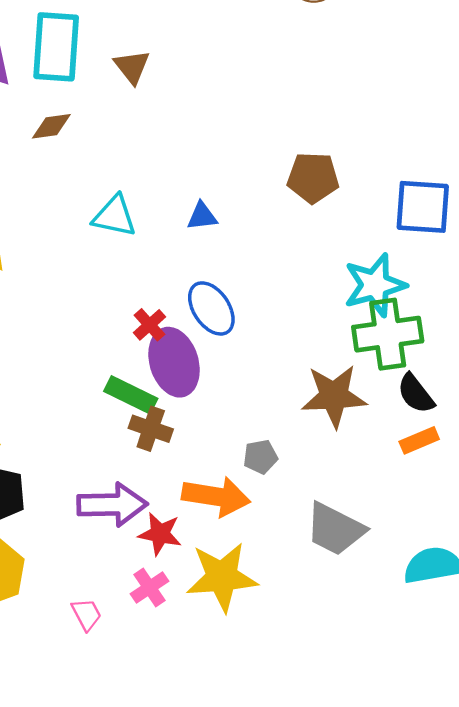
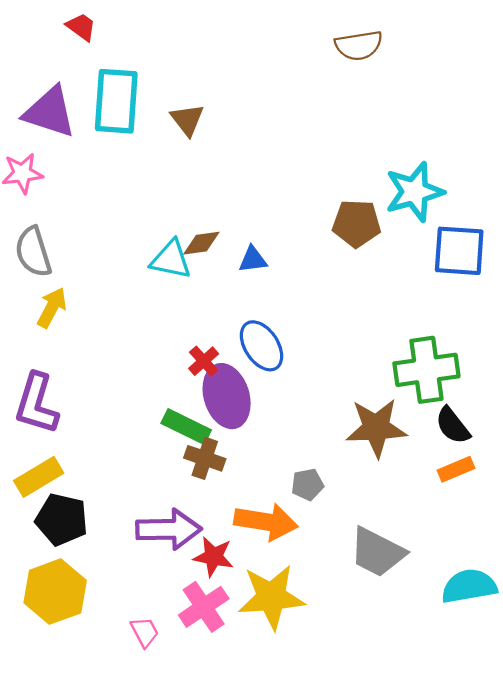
brown diamond: (51, 126) -> (201, 243), moved
cyan star: (375, 285) -> (414, 192), moved
pink cross: (149, 587) -> (204, 607), size x1.4

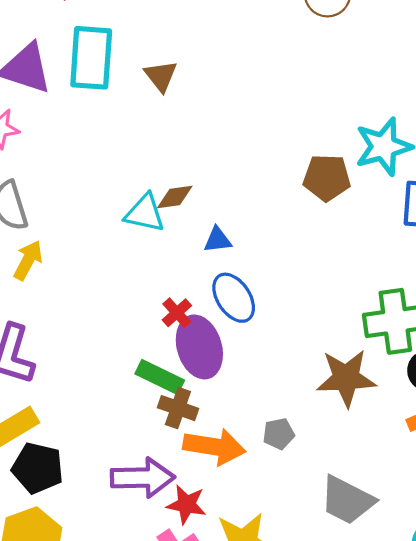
blue triangle: (253, 260) -> (218, 240), moved
orange arrow: (266, 522) -> (214, 447), moved

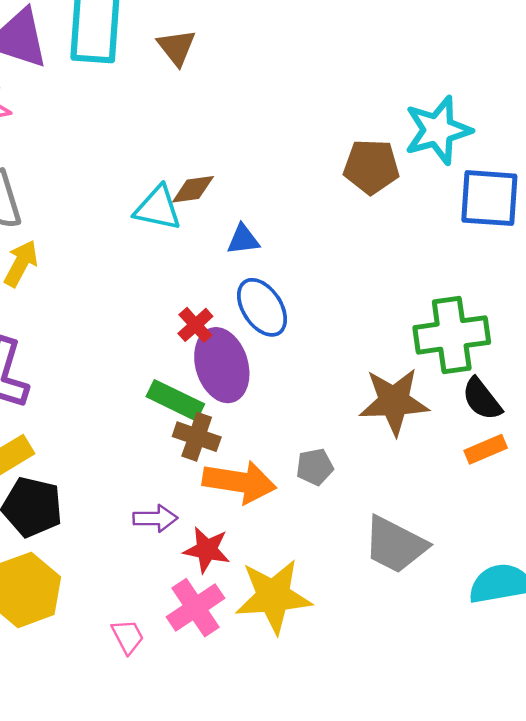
purple arrow: (143, 478) -> (155, 518), size x0.6

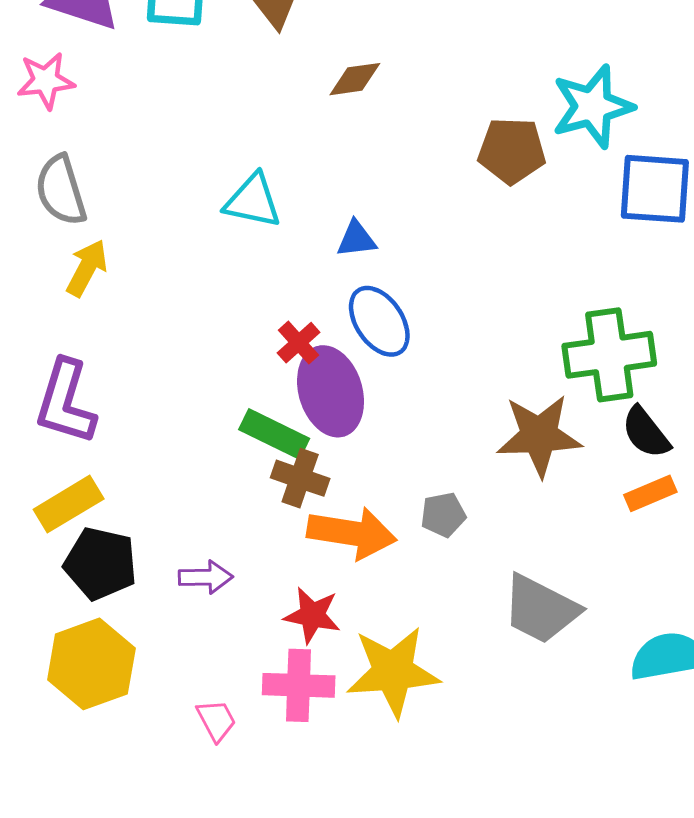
brown diamond: (193, 189) -> (355, 79), moved
purple arrow: (155, 518) -> (206, 577), moved
pink cross: (195, 608) -> (299, 685), turned 36

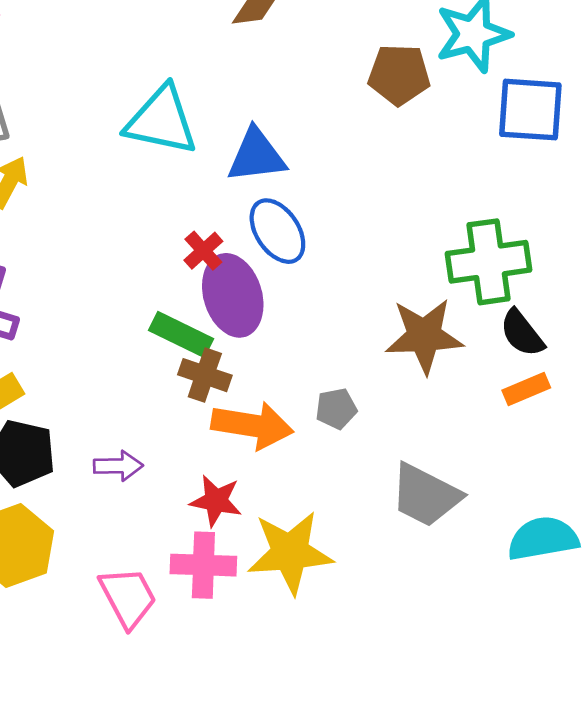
cyan triangle: (253, 201) -> (161, 121), size x1.4
blue triangle: (356, 239) -> (257, 156), size x1.6
pink trapezoid: (216, 720) -> (128, 597), size x1.6

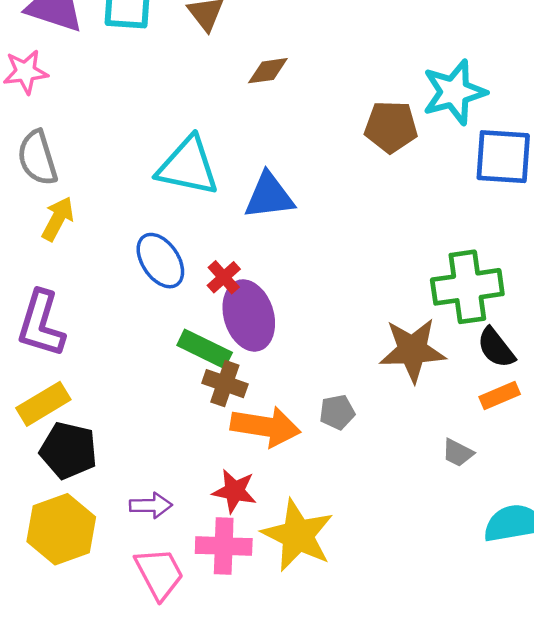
blue ellipse: (277, 231) -> (160, 261), moved
purple arrow: (118, 466) -> (151, 505), moved
gray trapezoid: (426, 495) -> (458, 453), moved, size x0.5
yellow star: (290, 552) -> (298, 535), turned 30

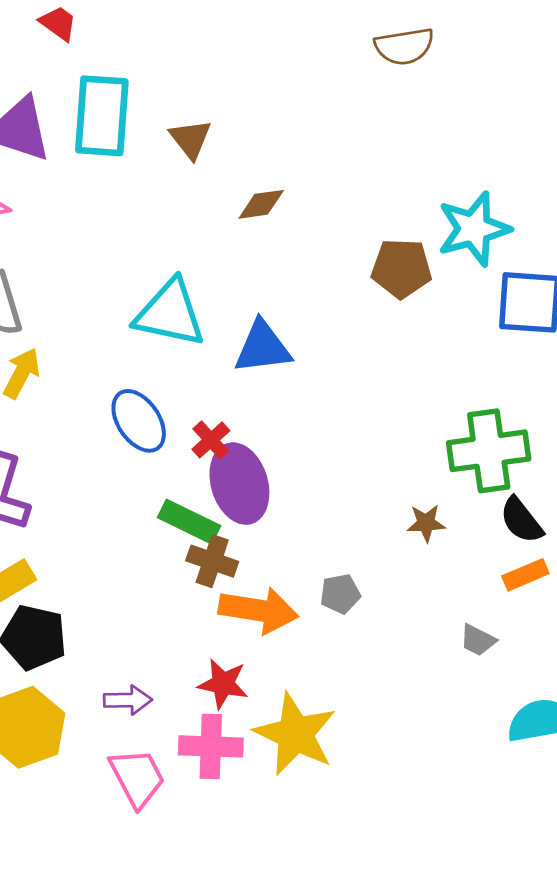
brown star: (412, 350) -> (426, 523), size x0.5

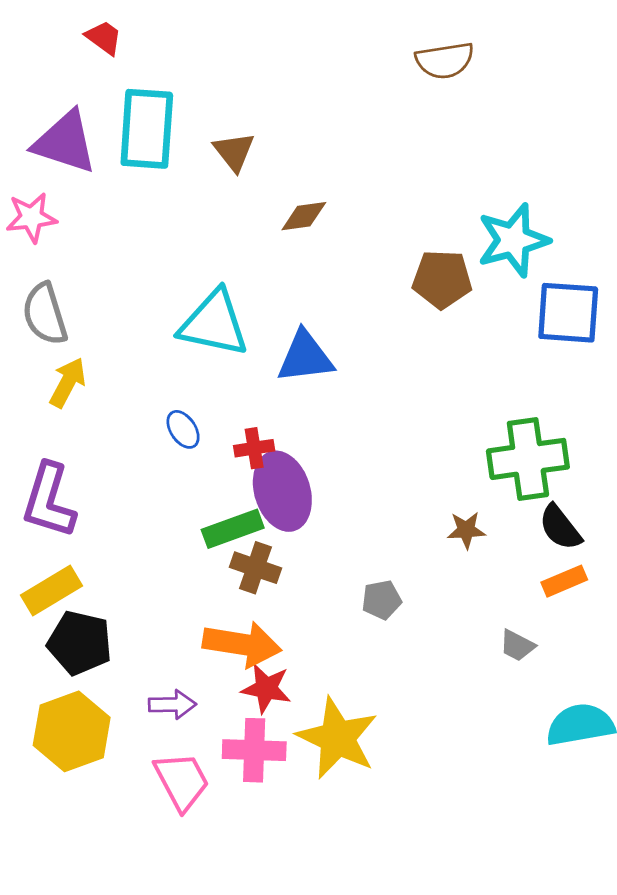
blue ellipse: (139, 421) -> (183, 429), size x0.6
red cross: (211, 440) -> (254, 448), turned 33
green rectangle: (189, 522) -> (233, 529), turned -46
orange arrow: (259, 610) -> (242, 644), moved

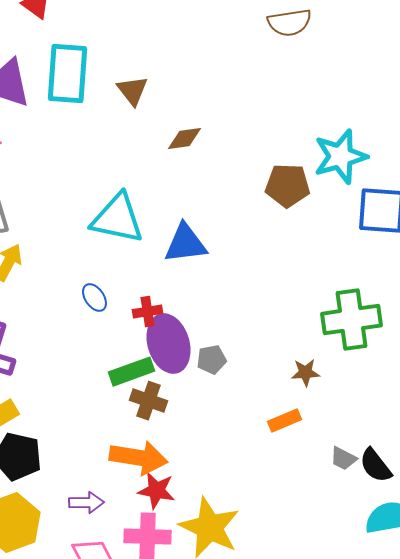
black semicircle: (560, 527) -> (376, 466), moved
orange rectangle: (564, 581) -> (284, 421), moved
gray pentagon: (382, 600) -> (212, 360), moved

